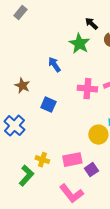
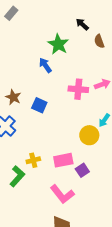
green star: (79, 44) -> (58, 44), moved
brown star: (22, 86) -> (13, 97), moved
yellow cross: (42, 160) -> (33, 160), turned -32

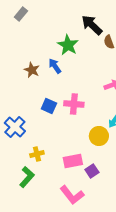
black arrow: (82, 24) -> (92, 25), size x1.6
pink cross: (78, 89) -> (74, 104), moved
brown star: (13, 97) -> (32, 70), moved
yellow cross: (33, 160) -> (37, 154), moved

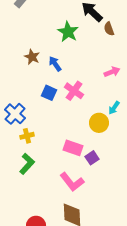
blue arrow: (55, 66) -> (55, 64), moved
pink cross: (74, 104) -> (74, 91), turned 30
yellow cross: (37, 154) -> (27, 136), moved
pink rectangle: (73, 161) -> (73, 148), turned 30

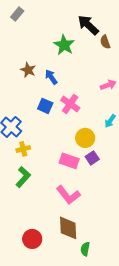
yellow circle: (99, 123) -> (85, 138), moved
purple square: (92, 158) -> (92, 158), moved

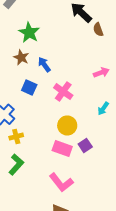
green star: (64, 45) -> (29, 32), moved
blue square: (45, 106) -> (29, 88), moved
yellow circle: (85, 138) -> (67, 126), moved

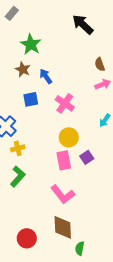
brown semicircle: (98, 30) -> (100, 64), moved
blue square: (29, 88) -> (31, 99), turned -35
pink rectangle: (62, 148) -> (64, 160), turned 60

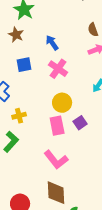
blue arrow: (46, 76) -> (52, 43), moved
yellow cross: (18, 148) -> (19, 116), moved

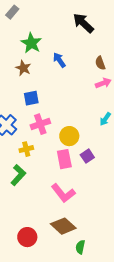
blue arrow: (52, 43) -> (59, 60), moved
pink cross: (58, 69) -> (40, 124), moved, turned 36
brown diamond: (56, 193) -> (63, 226), turned -45

